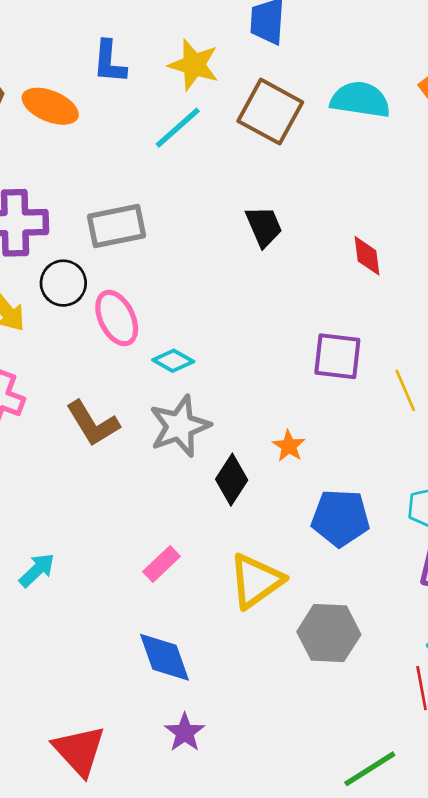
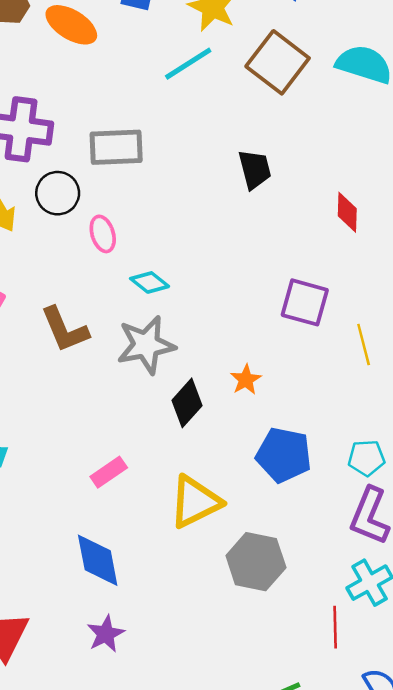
pink ellipse: (117, 318) -> (103, 234), size x0.7

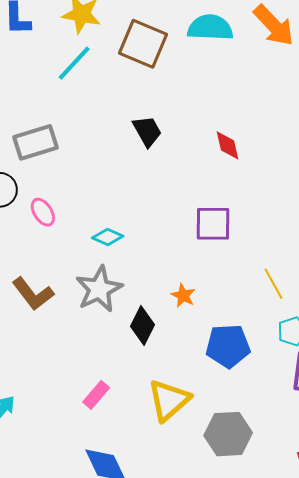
cyan diamond: (150, 282) -> (108, 237), moved
yellow line: (364, 345) -> (273, 284), moved

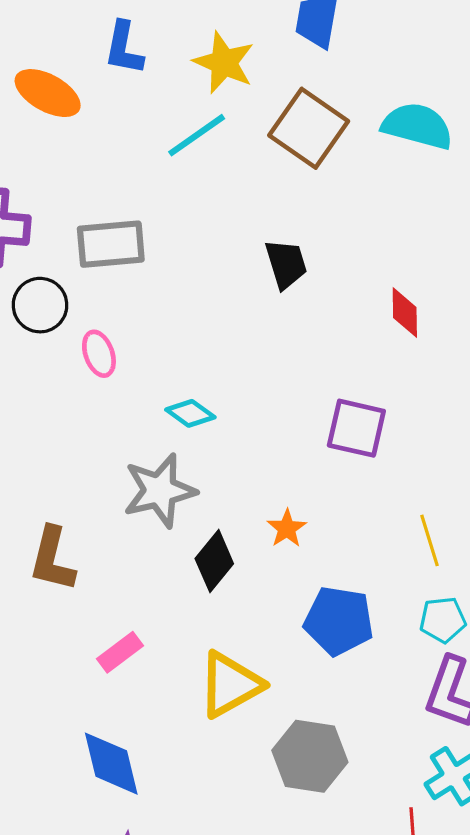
brown L-shape: (33, 294) -> (52, 559), moved, turned 39

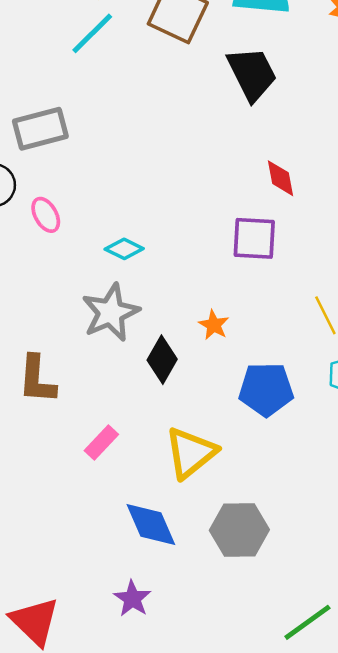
black trapezoid: (286, 264) -> (252, 74), moved, size x1.4
red diamond: (405, 313) -> (281, 178), moved
gray hexagon: (310, 756) -> (239, 530), moved
blue diamond: (111, 764) -> (151, 525), moved

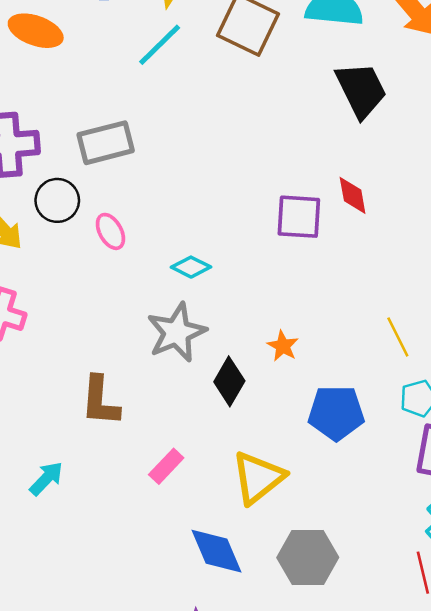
black trapezoid: (252, 74) -> (361, 90), moved
purple square: (254, 238) -> (299, 217), moved

